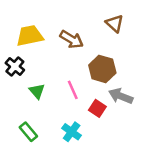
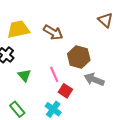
brown triangle: (115, 23) -> (105, 20), moved
red square: (97, 108) -> (65, 91), moved

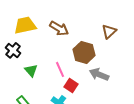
brown triangle: (105, 20) -> (109, 31), moved, turned 35

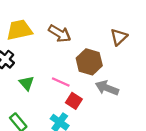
pink line: (60, 69) -> (61, 82), turned -42

